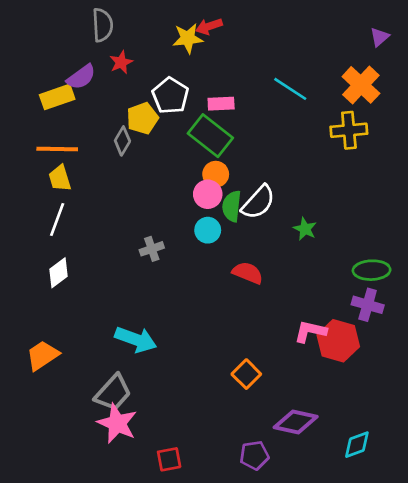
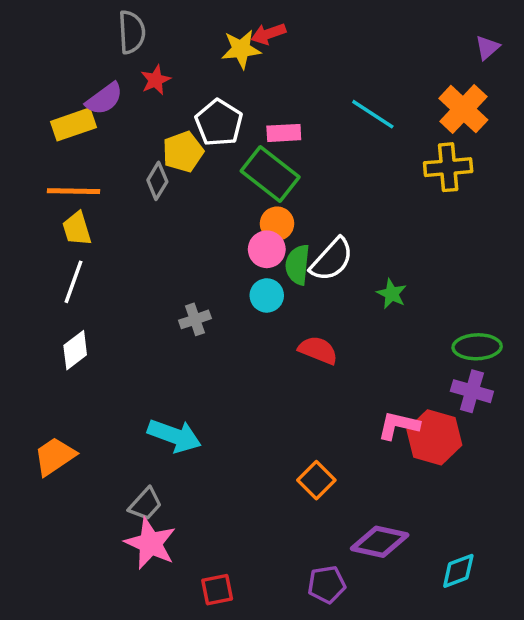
gray trapezoid: (113, 393) -> (145, 504), size x0.7

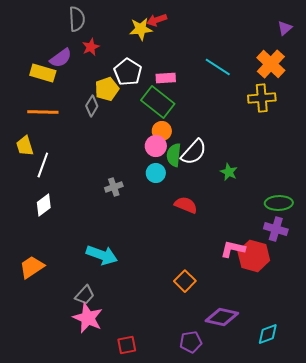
yellow rectangle: (74, 124) -> (43, 73), turned 35
yellow trapezoid: (77, 229) -> (25, 146), moved

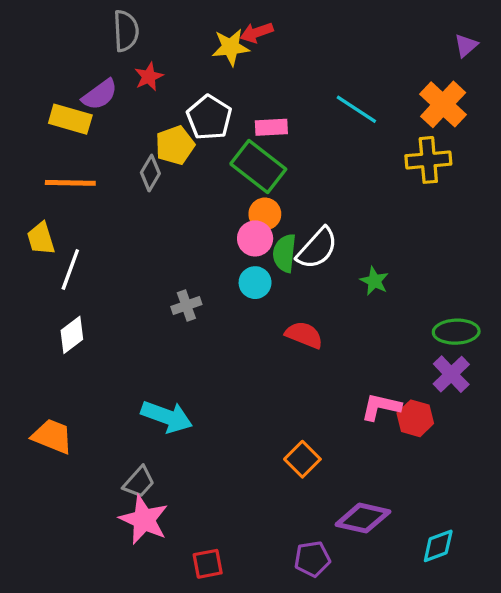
purple cross: (276, 229) -> (451, 374), turned 30
red hexagon: (254, 256) -> (415, 418), size x0.7
orange trapezoid: (32, 267) -> (52, 436), turned 56

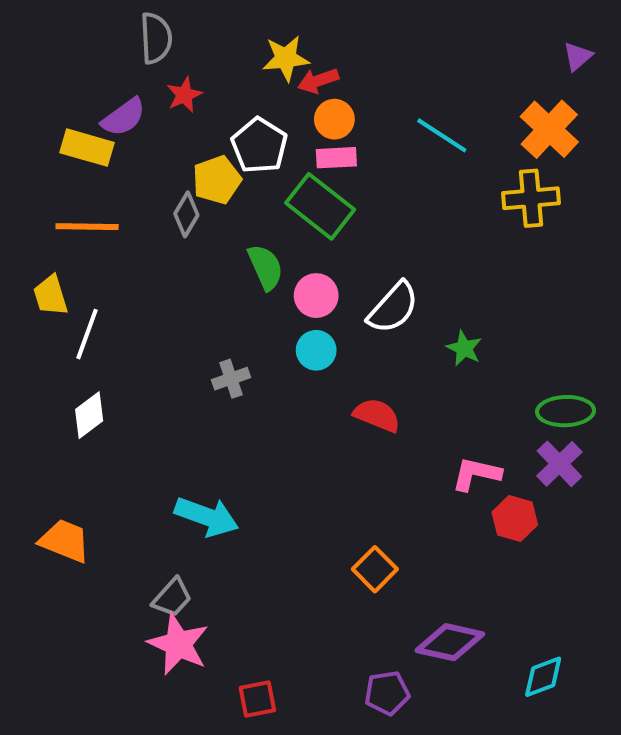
red arrow: (257, 32) -> (318, 81), moved
orange circle: (265, 214) -> (334, 119), moved
green semicircle: (284, 253) -> (265, 267), moved, turned 150
pink L-shape: (381, 407) -> (476, 474), moved

